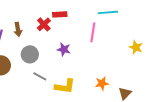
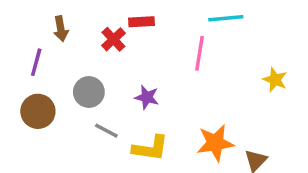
brown arrow: (18, 29) -> (61, 29), moved
purple star: (64, 49) -> (147, 97), moved
orange star: (102, 83) -> (215, 143), size x1.5

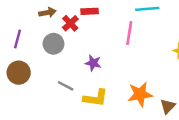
brown arrow: (61, 29) -> (47, 13), moved, turned -91
gray circle: (89, 92) -> (53, 44), moved

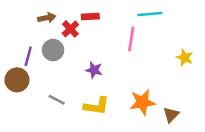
purple line: (17, 39) -> (28, 56), moved
gray line: (66, 86) -> (57, 100), moved

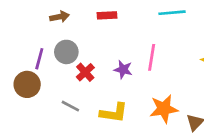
red cross: (70, 29) -> (85, 72), moved
pink line: (131, 39) -> (152, 57), moved
purple star: (94, 70) -> (123, 70), moved

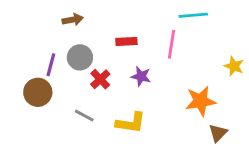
red rectangle: (107, 15) -> (126, 41), moved
pink line: (152, 57) -> (171, 44), moved
orange star: (164, 109) -> (201, 101), moved

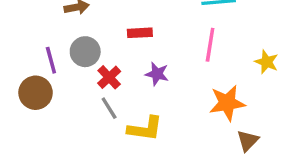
pink line: (171, 44) -> (210, 45), moved
purple line: (51, 65) -> (51, 60), turned -30
gray line: (84, 116) -> (109, 108), moved, turned 30

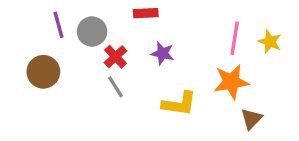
pink line: (210, 45) -> (235, 38), moved
purple line: (51, 60) -> (58, 25), moved
yellow L-shape: (145, 129) -> (179, 104), moved

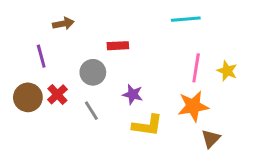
gray circle: (92, 32) -> (93, 72), moved
purple star: (163, 53) -> (133, 94), moved
red cross: (116, 57) -> (57, 94), moved

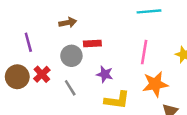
brown arrow: (63, 24) -> (68, 23), moved
red rectangle: (118, 46) -> (92, 43), moved
pink line: (196, 68) -> (144, 52), moved

